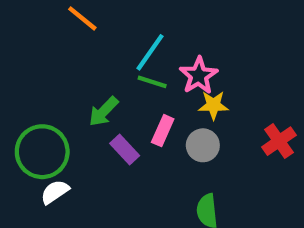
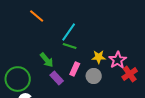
pink star: (199, 76) -> (118, 60), moved
green arrow: (103, 112) -> (47, 60), turned -84

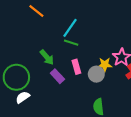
yellow star: (99, 57) -> (105, 65), moved
pink rectangle: (75, 69) -> (76, 67), turned -40

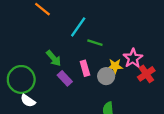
green line: (71, 43) -> (95, 43), moved
white semicircle: (23, 97) -> (28, 101), turned -112

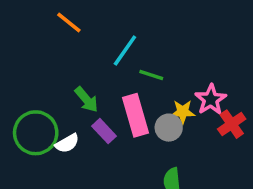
pink rectangle: (85, 68) -> (135, 115), size x1.6
white semicircle: (28, 101) -> (67, 143), moved, turned -64

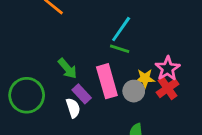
cyan line: (125, 51) -> (121, 29), moved
red cross: (232, 124) -> (168, 88), moved
white semicircle: (67, 143) -> (73, 108), moved, turned -78

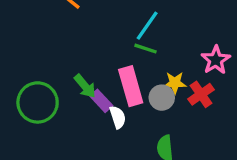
green arrow: (67, 68) -> (85, 86), moved
pink star: (168, 68) -> (216, 60), moved
white semicircle: (73, 108) -> (118, 117), moved

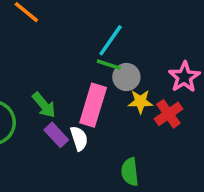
pink rectangle: (131, 86) -> (93, 105), turned 33
gray circle: (162, 98) -> (126, 77), moved
purple rectangle: (101, 101) -> (56, 135), moved

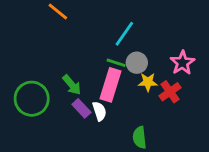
green line: (109, 65) -> (116, 63), moved

